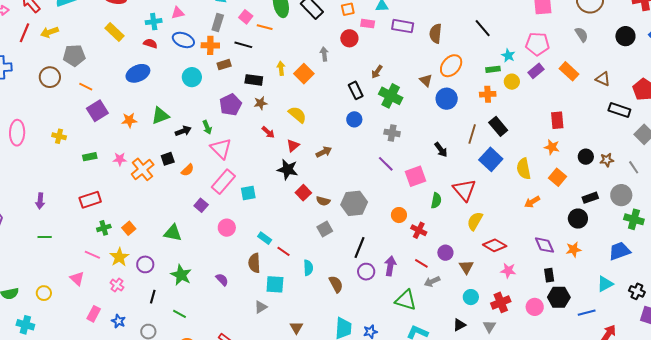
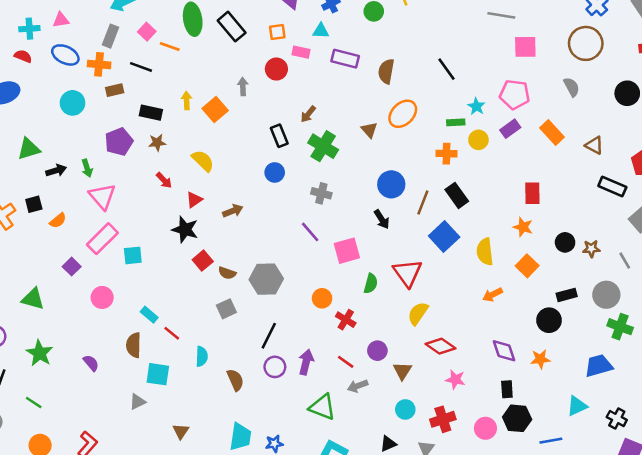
blue circle: (447, 99) -> (391, 184), moved

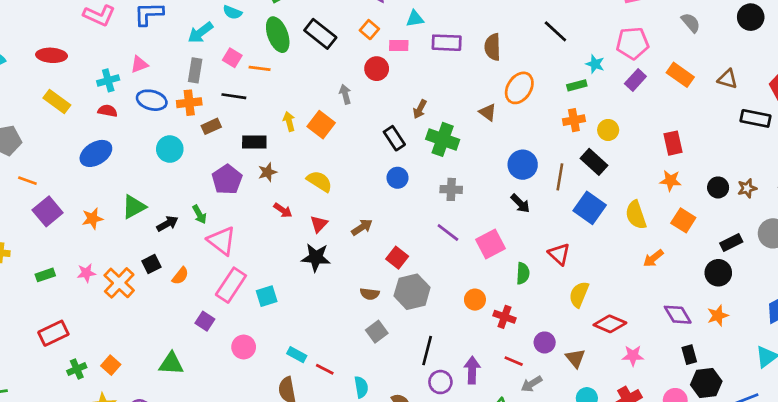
orange square: (277, 32) -> (369, 30), turned -30
yellow circle: (478, 140) -> (608, 130), moved
red square: (203, 261) -> (397, 258), moved
red triangle: (408, 273) -> (559, 254), size x0.7

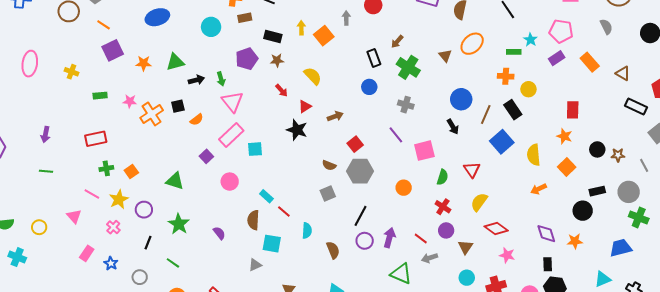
red cross: (504, 317) -> (443, 207), moved

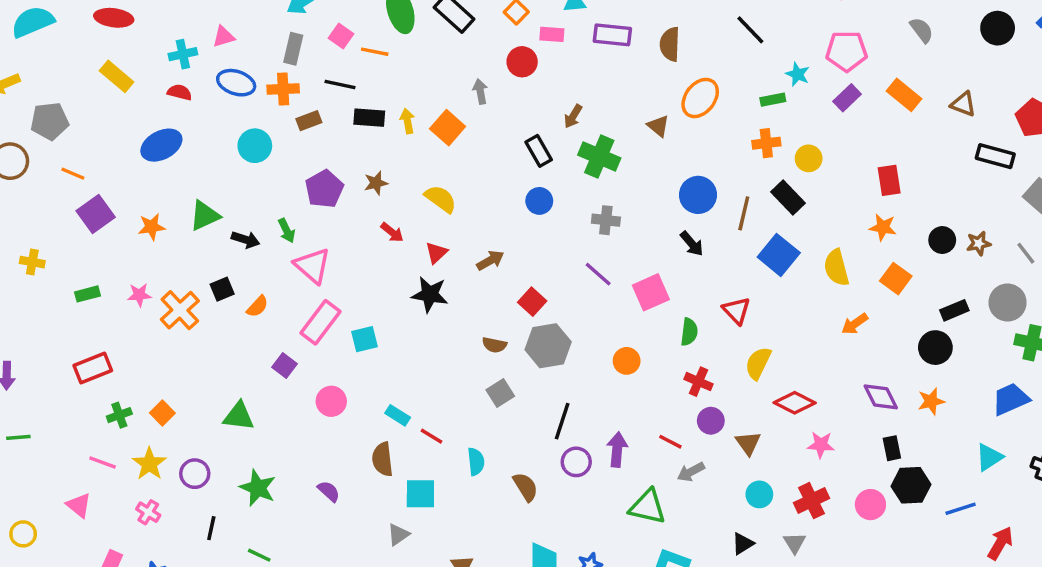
black rectangle: (273, 36) -> (369, 118), moved
black arrow: (196, 80) -> (246, 240), turned 42

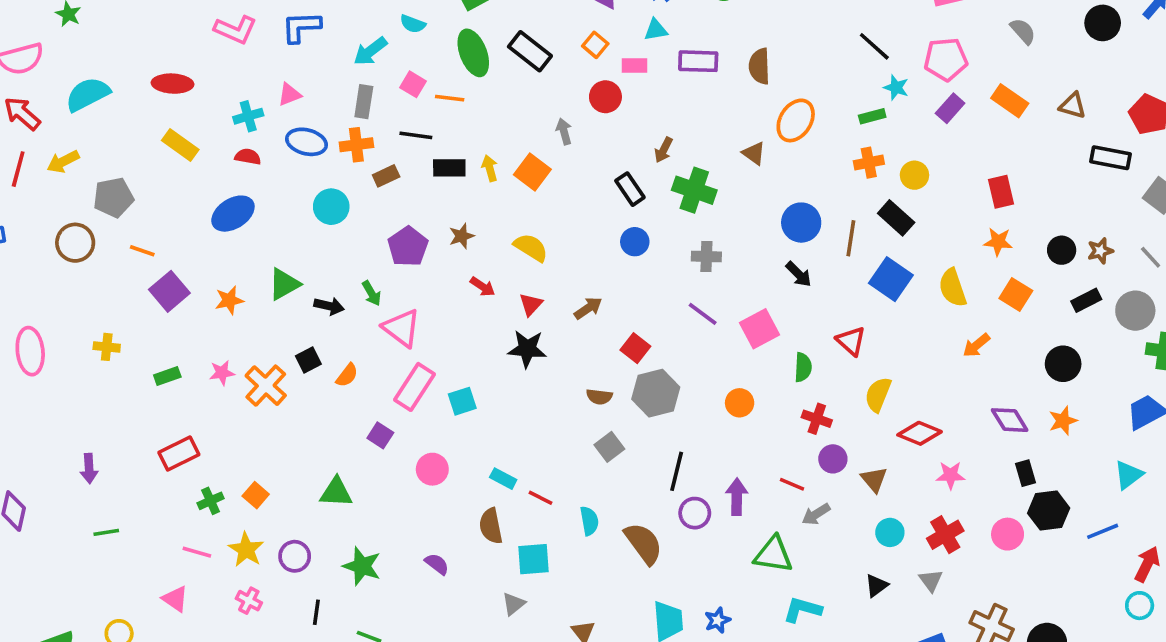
black line: (750, 30) -> (874, 46), moved
black rectangle: (954, 310) -> (1086, 300), moved
brown semicircle: (526, 487) -> (644, 543), size x1.4

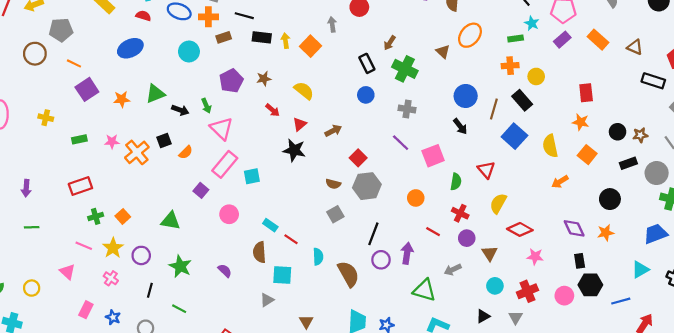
red line: (792, 484) -> (433, 232), moved

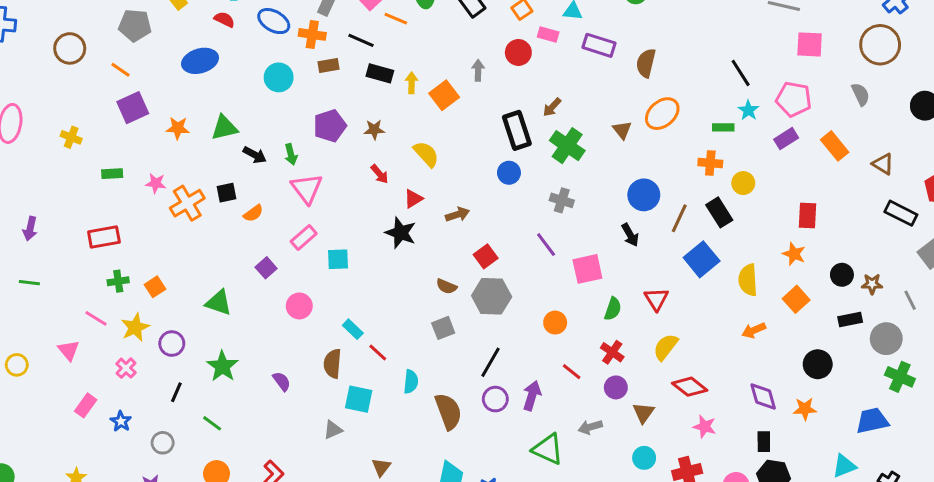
gray pentagon: (61, 30) -> (135, 25), moved
black rectangle: (367, 63) -> (517, 130), size x1.4
pink rectangle: (225, 164) -> (304, 238), size x0.7

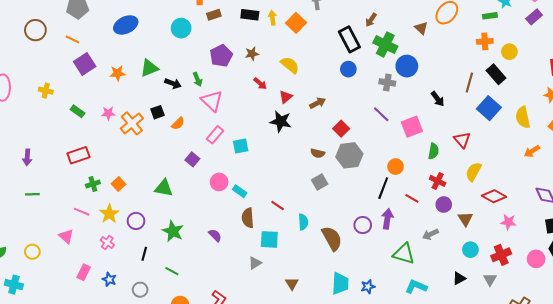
green rectangle: (112, 174) -> (78, 111), turned 48
blue circle: (644, 195) -> (407, 66), moved
cyan rectangle: (353, 329) -> (240, 191), moved
black line: (490, 362) -> (383, 188), moved

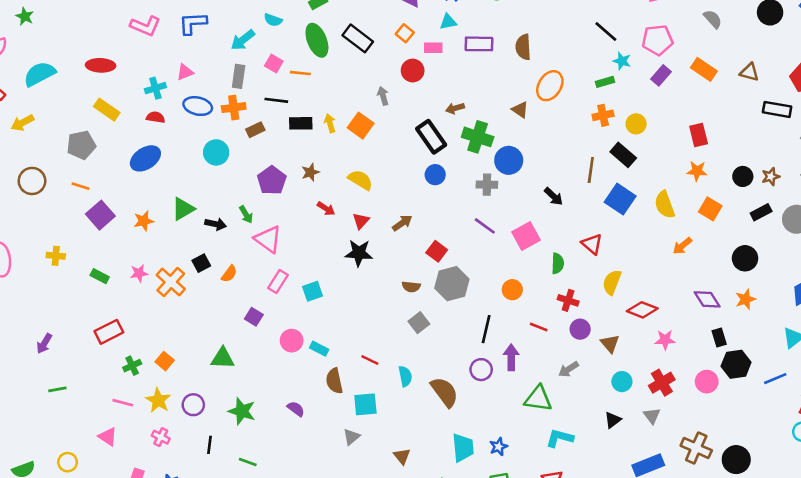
brown arrow: (371, 20) -> (455, 108), turned 48
purple arrow: (27, 157) -> (44, 344), turned 35
black line: (383, 188) -> (486, 329), moved

